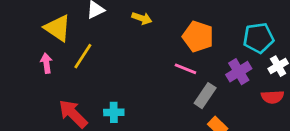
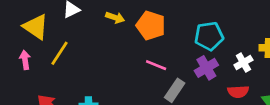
orange pentagon: (198, 37) -> (151, 25), moved
cyan pentagon: (258, 38) -> (209, 36), moved

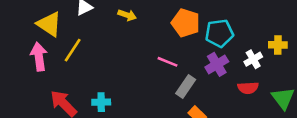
orange pentagon: (151, 25) -> (186, 23), moved
pink arrow: (25, 60) -> (39, 57), size x1.5

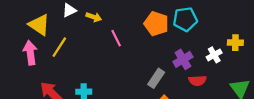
yellow arrow: (127, 15) -> (94, 17), moved
cyan pentagon: (219, 33) -> (185, 19), moved
pink line: (167, 62) -> (116, 38), moved, turned 42
red semicircle: (248, 88) -> (197, 81), moved

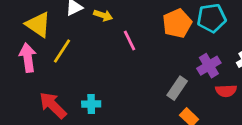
orange pentagon: (156, 24) -> (177, 23), turned 30

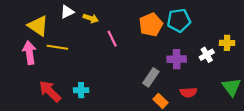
yellow line: (62, 51) -> (57, 47), turned 66
purple cross: (209, 66) -> (177, 59), turned 30
red semicircle: (226, 91) -> (188, 92), moved

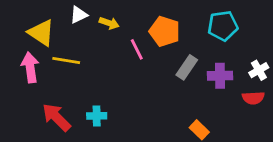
orange pentagon: (151, 25) -> (165, 31), moved, turned -30
gray rectangle: (151, 77) -> (187, 67), moved
red semicircle: (188, 92) -> (253, 98), moved

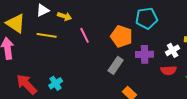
orange pentagon: (165, 31) -> (122, 36), moved
yellow line: (66, 60) -> (47, 35), moved
gray rectangle: (187, 67) -> (116, 65), moved
cyan cross: (97, 116) -> (56, 83), turned -32

